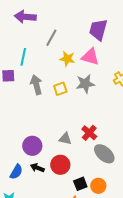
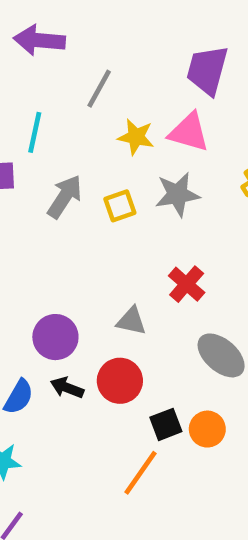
gray arrow: (36, 85) -> (65, 197), turned 48
red cross: (89, 133) -> (187, 284), moved

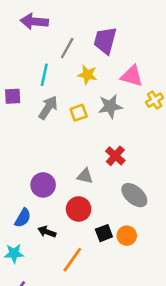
purple trapezoid: (207, 70) -> (105, 40), moved
cyan line: (35, 132) -> (44, 75), moved
pink triangle: (189, 132) -> (132, 76), moved
black arrow: (67, 388) -> (47, 232), moved
orange line: (141, 473) -> (72, 260), moved

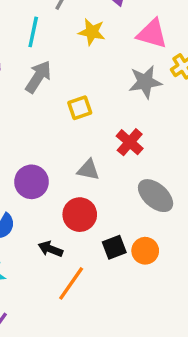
gray star: (110, 106) -> (145, 82), moved
yellow square: (79, 113) -> (80, 108), moved
black arrow: (47, 232) -> (50, 249), moved

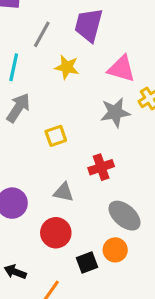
red cross: (130, 142) -> (101, 167), turned 30
black arrow: (50, 249) -> (15, 272), moved
orange circle: (145, 251) -> (115, 250), moved

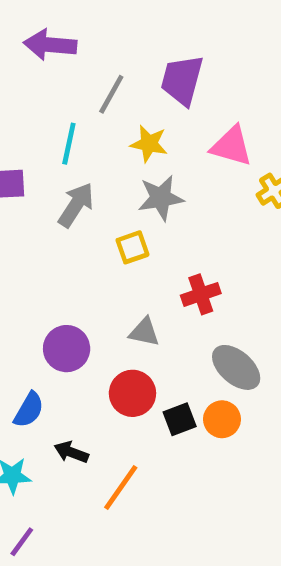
gray star: (115, 112) -> (161, 198), moved
black square: (87, 262) -> (180, 419), moved

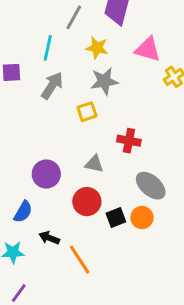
red cross: (201, 294) -> (129, 141), turned 30
orange line: (121, 488) -> (80, 260), turned -68

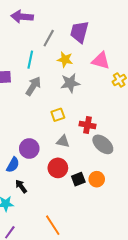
yellow square: (87, 112) -> (58, 115), moved
gray ellipse: (151, 186) -> (103, 144), moved
blue semicircle: (23, 212) -> (13, 165), moved
black arrow: (49, 238) -> (21, 186), moved, turned 32
orange line: (80, 260) -> (53, 225), moved

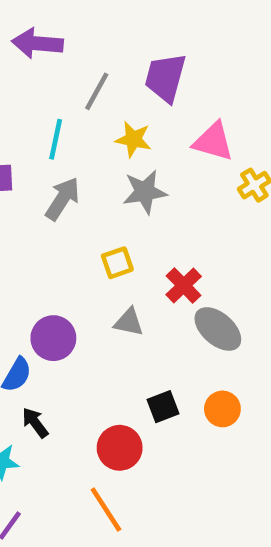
red cross: (88, 125) -> (184, 286), turned 35
red circle: (58, 168) -> (120, 448), moved
orange circle: (97, 179) -> (222, 409), moved

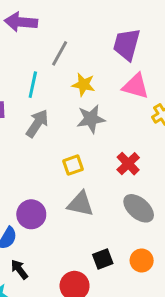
purple trapezoid: (165, 78) -> (127, 44), moved
red cross: (184, 286) -> (128, 164), moved
gray triangle: (129, 322) -> (80, 204), size x1.4

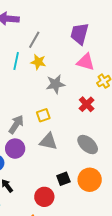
yellow star: (83, 85) -> (38, 62), moved
gray arrow: (37, 123) -> (16, 124), moved
red cross: (128, 164) -> (87, 104), moved
orange circle: (142, 260) -> (90, 180), size x1.5

